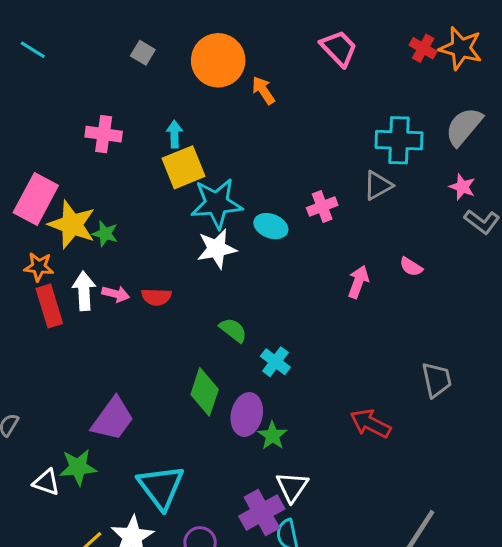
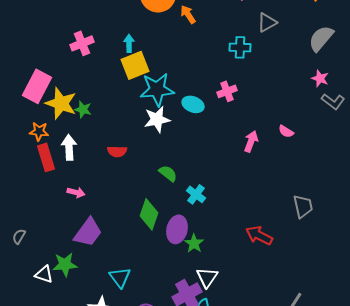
pink cross: (104, 134) -> (82, 43), turned -30
cyan cross: (399, 140) -> (240, 47), moved, size x0.7
gray triangle: (378, 185) -> (267, 22), moved
pink arrow: (116, 294) -> (76, 192), moved
cyan triangle: (161, 487) -> (120, 277), size x0.7

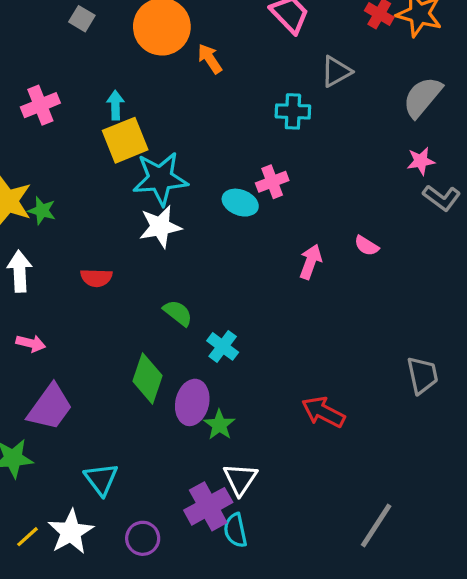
pink star: (320, 78) -> (421, 161), turned -30
cyan ellipse: (193, 104) -> (240, 203), moved
gray trapezoid: (303, 206) -> (422, 375), moved

